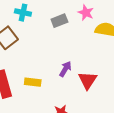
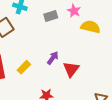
yellow rectangle: (33, 82) -> (24, 67), turned -56

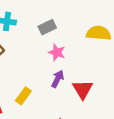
pink star: (74, 11) -> (57, 52), moved

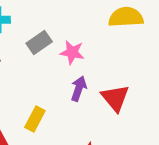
gray rectangle: (47, 27) -> (39, 43), moved

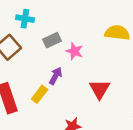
purple arrow: (79, 89) -> (56, 76), moved

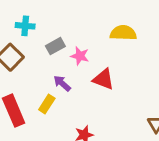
purple arrow: (56, 76) -> (62, 83), turned -72
red triangle: (100, 89) -> (103, 79), moved, turned -35

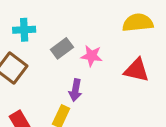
red triangle: (103, 79) -> (137, 70), moved
purple arrow: (62, 83) -> (75, 90), turned -114

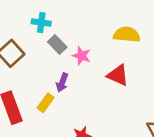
cyan cross: (24, 30) -> (41, 23), moved
gray rectangle: (62, 48) -> (57, 44), turned 72

